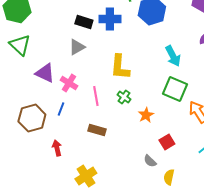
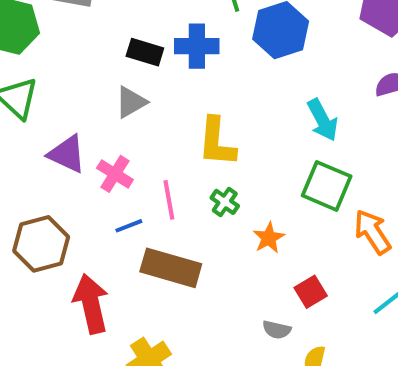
blue line: (61, 109) -> (129, 226), moved, turned 48
brown rectangle: (97, 130) -> (171, 268), size x1.6
red arrow: (57, 148) -> (91, 304), size x1.8
gray semicircle: (150, 161) -> (277, 330), turned -32

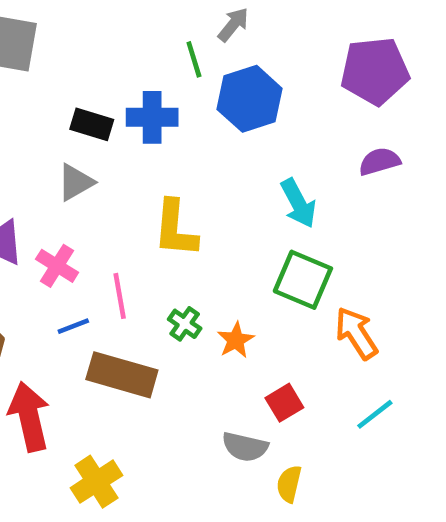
green cross: (225, 202) -> (185, 324), moved
gray semicircle: (277, 330) -> (245, 447), size x1.4

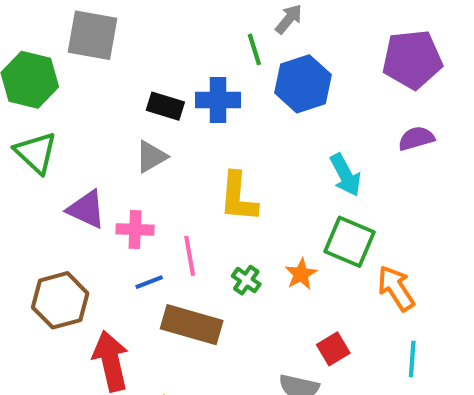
pink cross: (57, 266) -> (135, 230), turned -30
orange star: (236, 340) -> (301, 274), moved
cyan line: (375, 414) -> (412, 359), turned -48

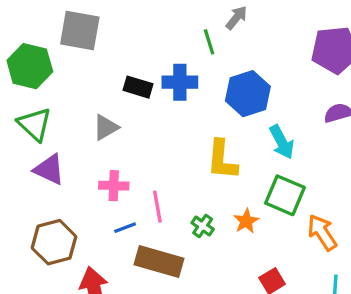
blue hexagon: (303, 84) -> (248, 94), moved
gray triangle: (151, 157) -> (106, 127), moved
yellow L-shape: (238, 197) -> (222, 160), moved
purple triangle: (86, 209) -> (49, 169), moved

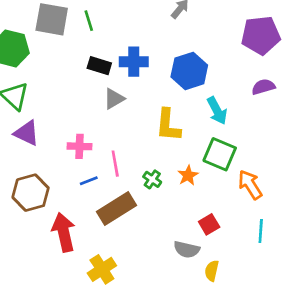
green line: (209, 42) -> (89, 21), moved
gray triangle: (106, 127) -> (114, 99), moved
brown rectangle: (159, 262) -> (117, 209), turned -48

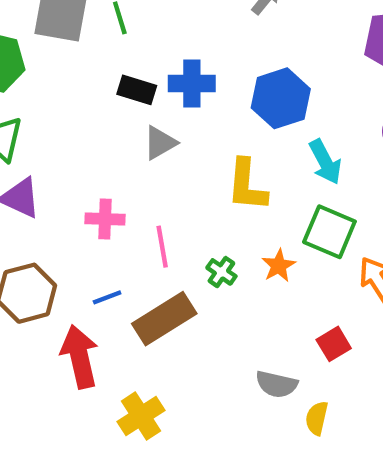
blue line: (89, 181) -> (107, 297), moved
red square: (209, 224) -> (334, 344), moved

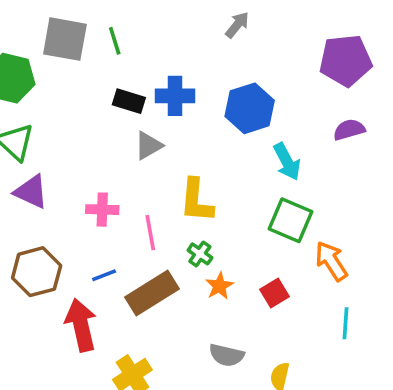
yellow L-shape: (247, 185) -> (196, 201), moved
orange star: (279, 266) -> (219, 286), moved
red square: (334, 344) -> (274, 293), moved
gray semicircle: (277, 384) -> (227, 355), moved

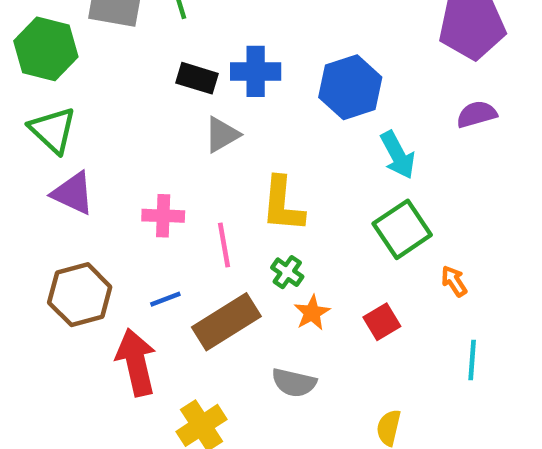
green square: (290, 220) -> (402, 229), turned 33
orange arrow: (331, 261) -> (454, 281), size x0.6
gray semicircle: (227, 355) -> (294, 383), moved

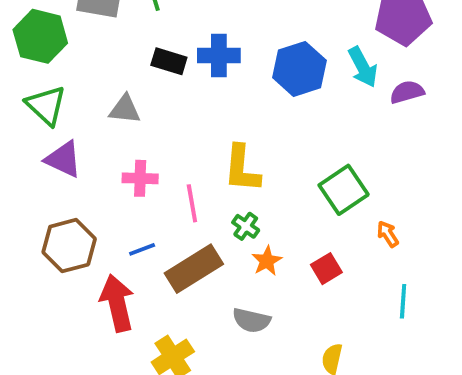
gray triangle: (222, 135) -> (125, 109), moved, turned 36
cyan arrow: (398, 155) -> (363, 67), moved

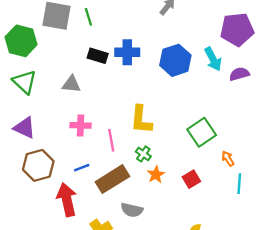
purple triangle: (63, 159) -> (25, 128), moved
cyan line: (403, 301) -> (239, 184), moved
gray semicircle: (251, 320) -> (132, 210), moved

